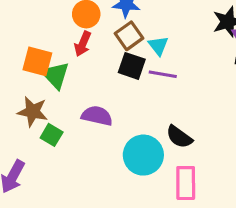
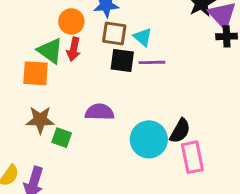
brown square: (129, 36) -> (114, 34), turned -35
green triangle: (55, 75) -> (50, 51), moved
black semicircle: (179, 137) -> (180, 131), moved, turned -85

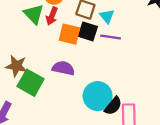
orange square: (36, 73) -> (69, 34), moved
black semicircle: (180, 131) -> (113, 106), moved
green square: (62, 138) -> (31, 83), size x1.6

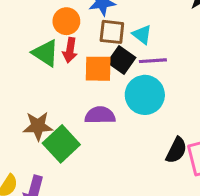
black square: (88, 31) -> (122, 60), turned 30
green square: (31, 83) -> (61, 144), turned 30
cyan circle: (98, 96) -> (145, 95), moved

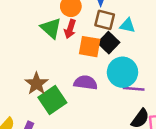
cyan triangle: (142, 35) -> (127, 25), turned -35
purple line: (153, 61) -> (134, 89), moved
brown star: (38, 126) -> (36, 84), turned 30

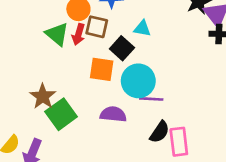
brown square: (105, 20) -> (97, 27), moved
orange square: (90, 47) -> (102, 69), moved
purple semicircle: (86, 83) -> (113, 114), moved

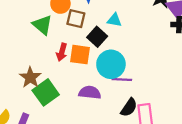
red arrow: (78, 34) -> (62, 52), moved

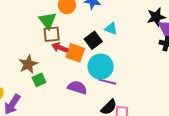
brown square: (76, 19) -> (52, 34), moved, turned -30
red arrow: (62, 52) -> (60, 48), turned 84
green square: (46, 92) -> (39, 80), size x0.6

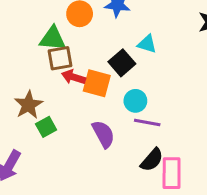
green triangle: (48, 21) -> (53, 38), turned -42
cyan circle: (101, 67) -> (135, 101), size x0.6
purple semicircle: (77, 87) -> (103, 134), turned 48

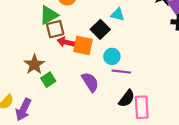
green triangle: (53, 38) -> (49, 15), turned -30

